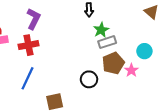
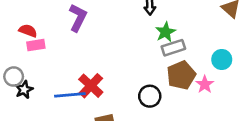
red cross: (28, 45) -> (91, 86), moved, turned -36
blue line: (27, 78) -> (70, 95), turned 60

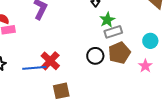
pink star: (205, 84) -> (145, 66), moved
black circle: (150, 96) -> (95, 56), moved

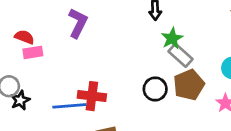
gray rectangle: (113, 32) -> (180, 55), turned 60
red cross: (50, 61) -> (92, 96), turned -36

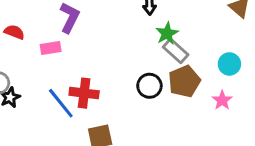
pink rectangle: (33, 52) -> (51, 48), moved
blue line: (69, 106) -> (61, 103), turned 56

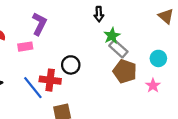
brown pentagon: (184, 81) -> (125, 71), turned -30
black circle: (149, 86) -> (71, 65), moved

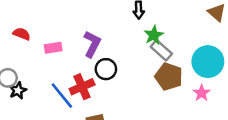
purple L-shape: (39, 24) -> (92, 44), moved
cyan circle: (158, 58) -> (208, 62), size x1.6
red cross: (50, 80) -> (82, 87), turned -30

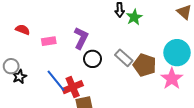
green star: (154, 35) -> (134, 17), moved
gray rectangle: (161, 50) -> (124, 58), moved
red cross: (82, 87) -> (73, 87), moved
pink star: (202, 93) -> (172, 79), size x1.5

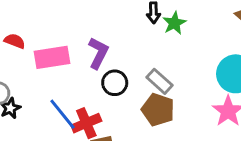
pink rectangle: (49, 41) -> (52, 57), size x1.6
brown pentagon: (145, 65) -> (158, 110), moved

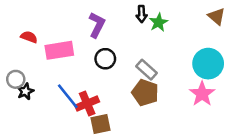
purple L-shape: (98, 53) -> (97, 25), moved
black circle: (115, 83) -> (105, 59), moved

